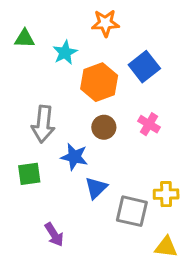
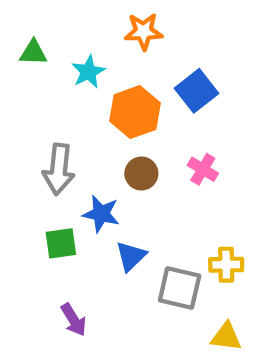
green square: (29, 174) -> (61, 243), moved

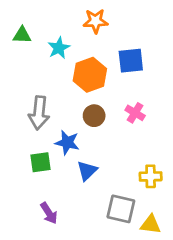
blue square: (196, 91) -> (131, 61), turned 32
gray square: (180, 288) -> (121, 209), moved

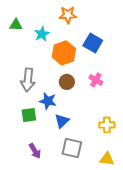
blue square: (131, 61) -> (93, 43), turned 36
gray square: (121, 209) -> (72, 148), moved

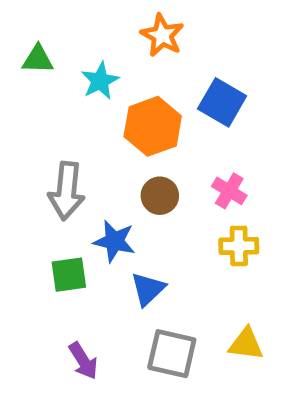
orange star: (68, 15) -> (162, 35), turned 30
yellow cross: (107, 125) -> (239, 246), moved
yellow triangle: (107, 159) -> (246, 344), moved

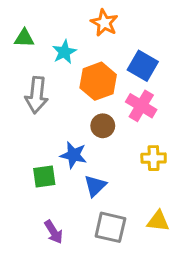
gray arrow: (67, 191) -> (37, 95), moved
pink cross: (229, 191) -> (141, 106), moved, size x1.4

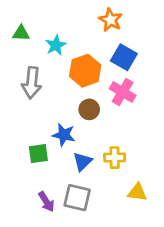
orange star: (104, 23) -> (111, 20), moved
yellow cross: (154, 158) -> (115, 158), moved
gray square: (110, 227) -> (77, 198), moved

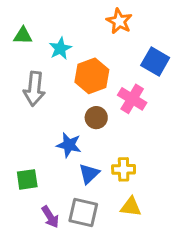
blue square: (124, 57) -> (155, 61), moved
green square: (38, 154) -> (27, 179), moved
yellow triangle: (137, 192) -> (131, 207), moved

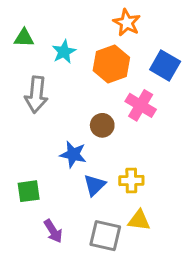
orange hexagon: (92, 76) -> (111, 64), moved
gray square: (83, 213) -> (105, 236), moved

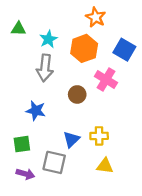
gray arrow: (36, 95) -> (45, 68), moved
blue star: (73, 154) -> (36, 111), moved
purple arrow: (53, 231) -> (25, 174), moved, turned -42
gray square: (105, 236) -> (54, 162), moved

